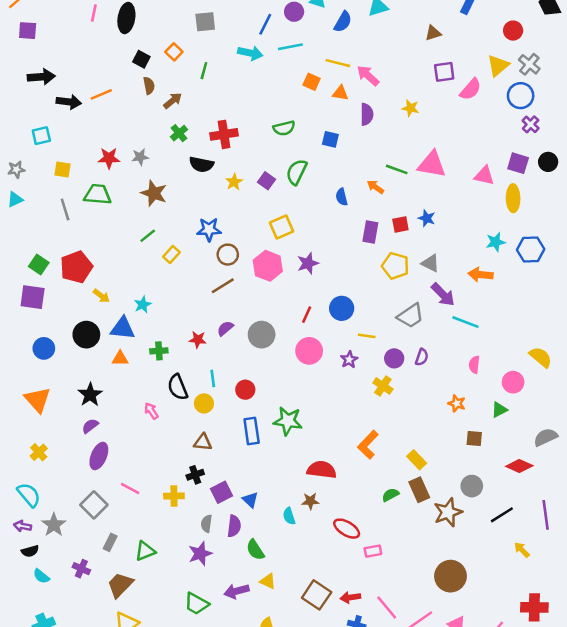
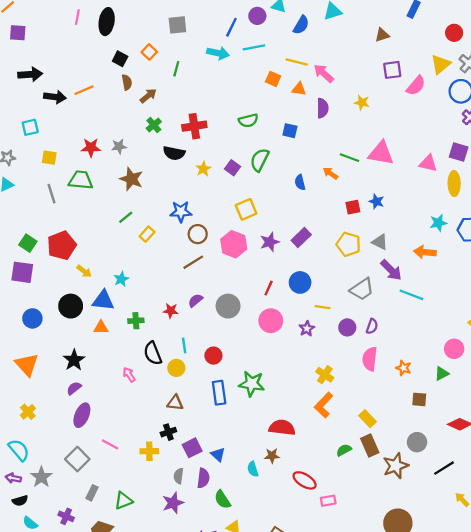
purple rectangle: (370, 232) -> (301, 237), moved, turned 36
pink semicircle: (474, 365) -> (370, 359), moved, size x1.5
yellow cross: (383, 386) -> (325, 375), moved

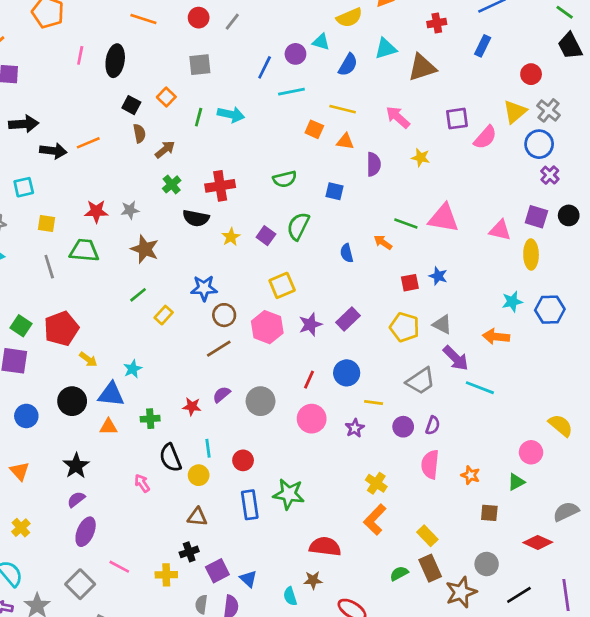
brown triangle: (382, 35) -> (422, 67), moved, size x1.6
cyan arrow: (218, 53) -> (231, 115), moved
pink arrow: (324, 73) -> (398, 117), moved
orange triangle: (27, 365) -> (20, 471), size x0.7

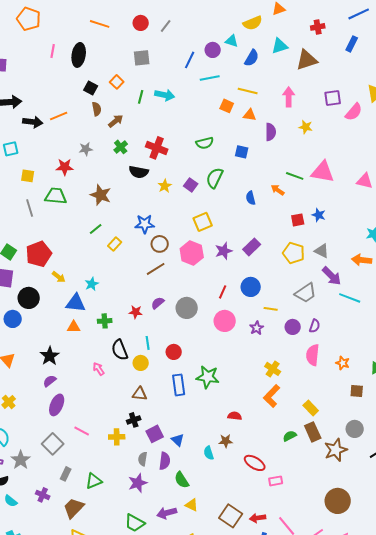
pink arrow: (398, 117) -> (289, 97), turned 48
red cross: (220, 186) -> (157, 148), turned 30
gray star: (130, 210) -> (86, 149), moved
black circle: (72, 401) -> (29, 298), moved
red semicircle: (325, 547) -> (235, 416), size x0.6

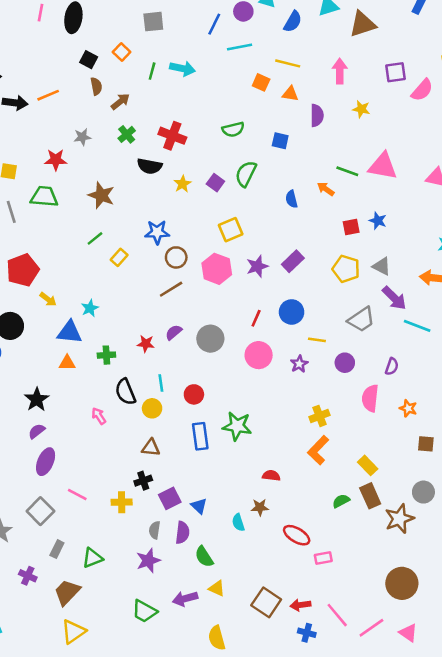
purple semicircle: (315, 326) -> (392, 367), moved
yellow cross: (273, 369) -> (319, 416), turned 35

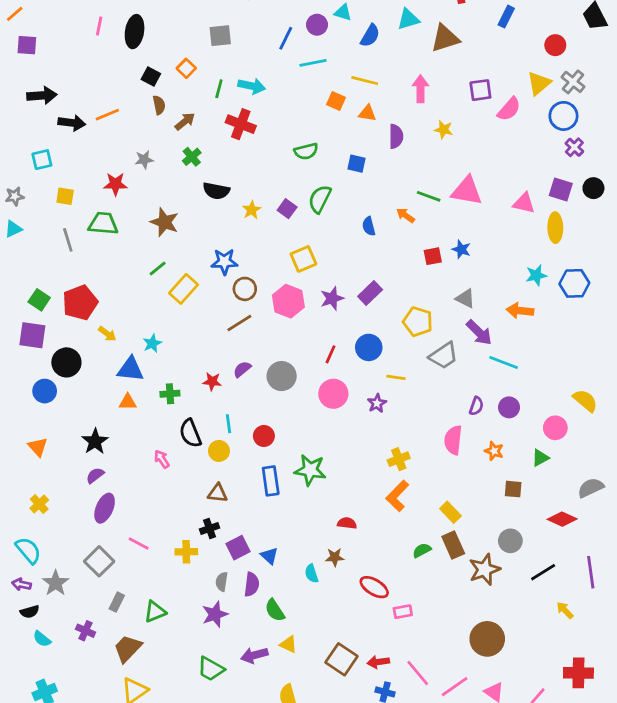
red cross: (172, 136) -> (241, 124), moved
yellow rectangle: (119, 257) -> (184, 289), size x1.5
yellow pentagon: (346, 269) -> (418, 322), moved
purple circle: (345, 363) -> (509, 407), moved

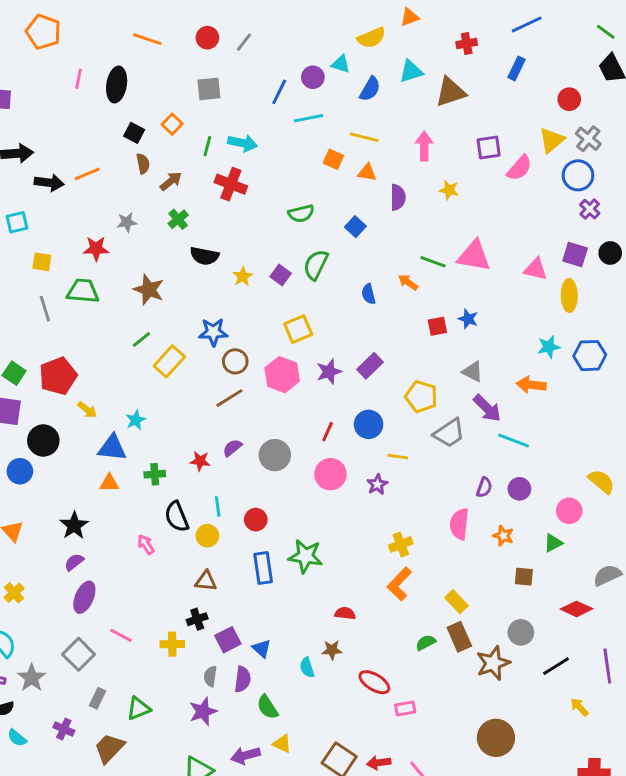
blue square: (356, 164) -> (355, 227), turned 30

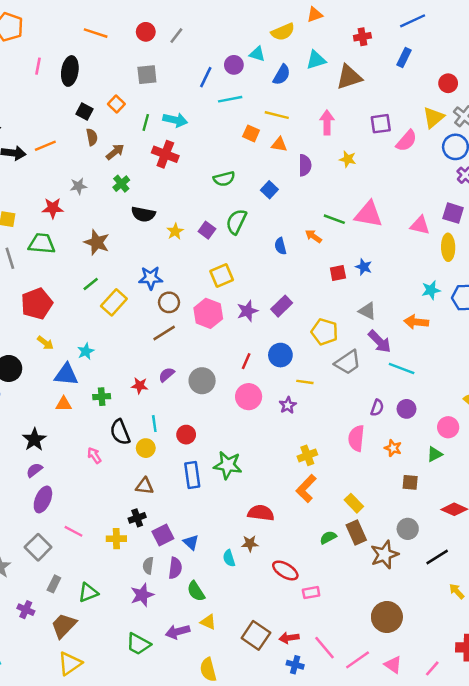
red pentagon: (58, 376) -> (37, 304), moved
red semicircle: (345, 613) -> (261, 513), size x1.5

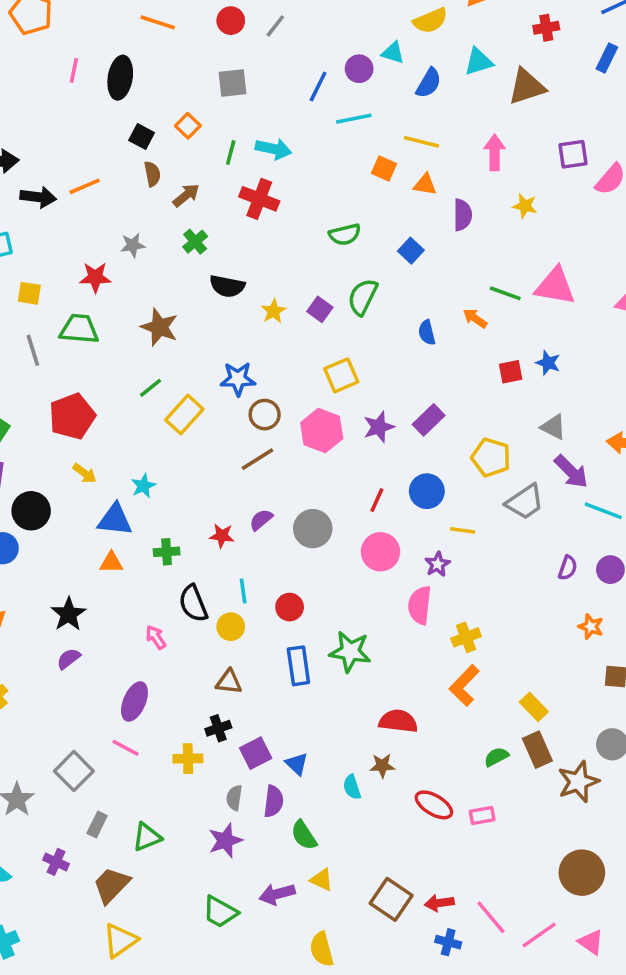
pink semicircle: (356, 438) -> (420, 605), moved
purple ellipse: (43, 499) -> (134, 702), moved
pink rectangle: (311, 593) -> (482, 816), moved

